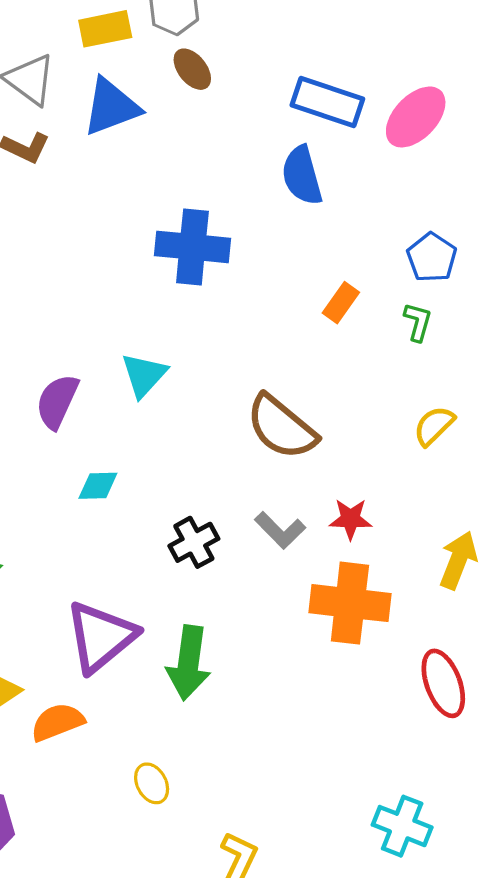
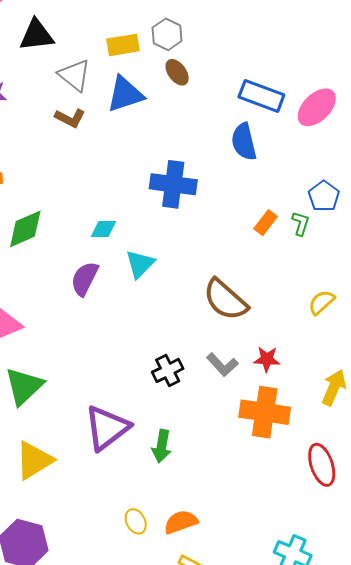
green L-shape: (418, 322) -> (301, 223), moved
cyan diamond: (98, 486) -> (104, 229), moved
green arrow: (189, 663) -> (162, 446), size x0.7
orange semicircle: (57, 722) -> (181, 522), moved

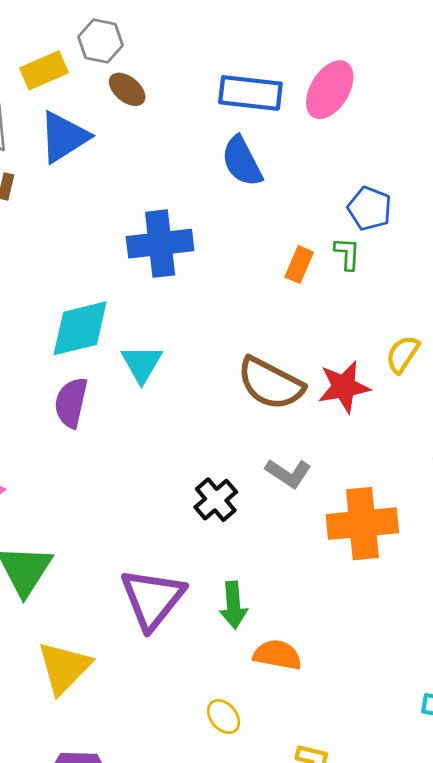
cyan diamond: (104, 229) -> (80, 328), size x1.8
red star: (267, 359) -> (344, 387), moved, size x1.4
orange semicircle: (181, 522) -> (277, 655), moved, turned 44

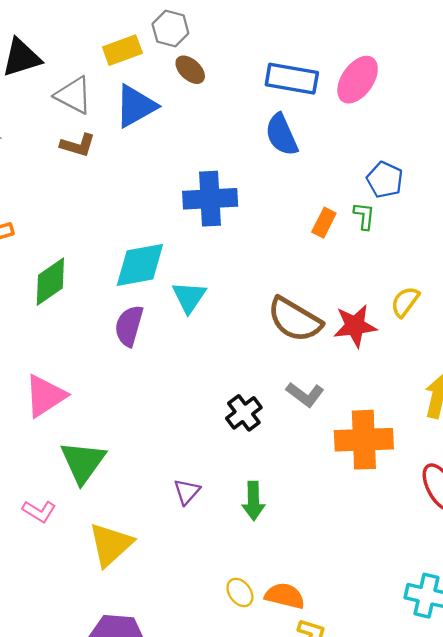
purple triangle: (152, 599) -> (187, 492), size x0.5
orange semicircle: (277, 655) -> (285, 596), moved

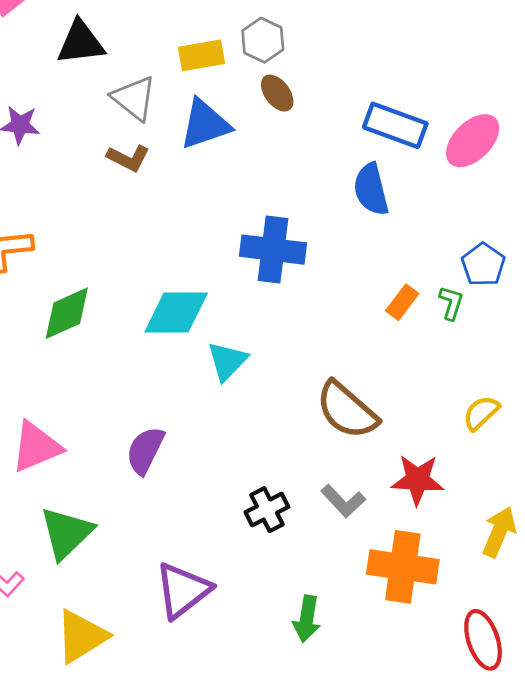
purple semicircle: (129, 326) -> (145, 450), moved
red star: (355, 326) -> (417, 480), moved
purple triangle: (187, 492) -> (183, 590), size x1.8
green arrow: (253, 501) -> (307, 619), moved

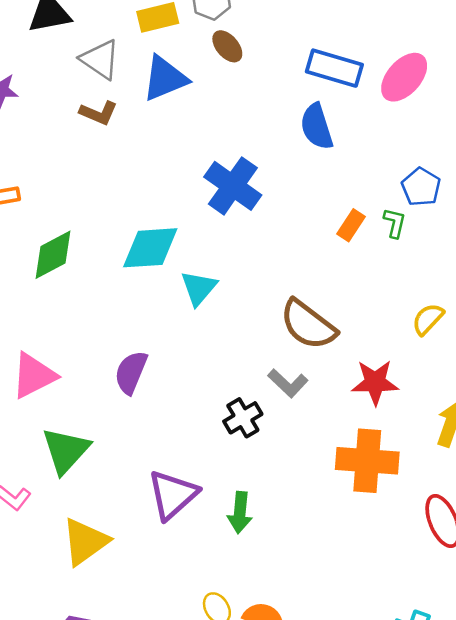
blue cross: (273, 250) -> (233, 186), turned 32
gray L-shape: (343, 501) -> (288, 383), moved
green arrow: (307, 619) -> (240, 512), moved

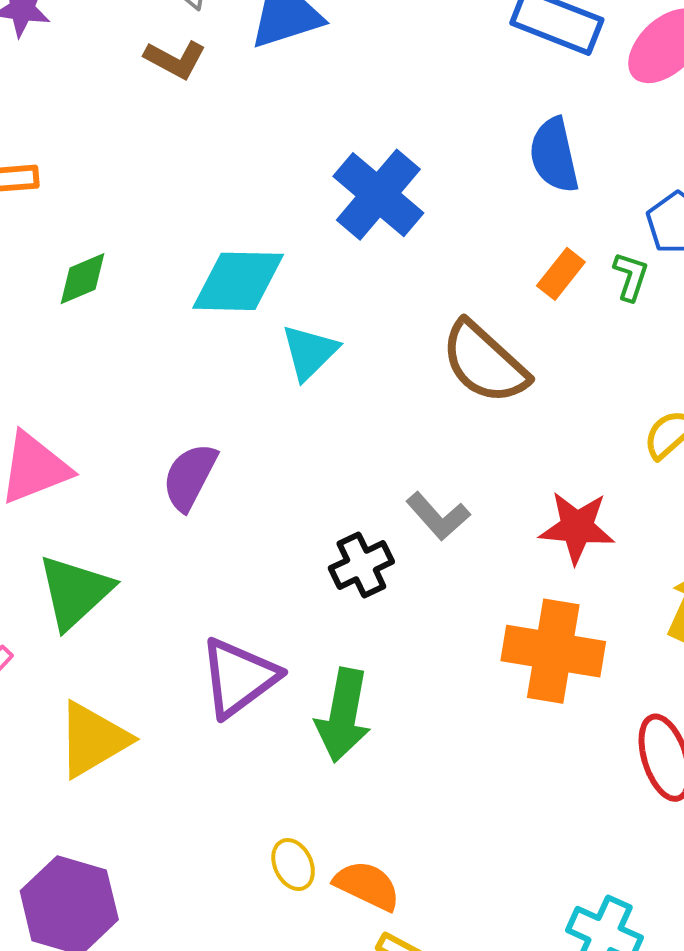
blue semicircle: (317, 127) -> (554, 155), moved
green diamond: (53, 255) -> (82, 279), size x0.7
brown semicircle: (308, 325) -> (485, 363), moved
green arrow: (240, 512) -> (343, 715), size x1.4

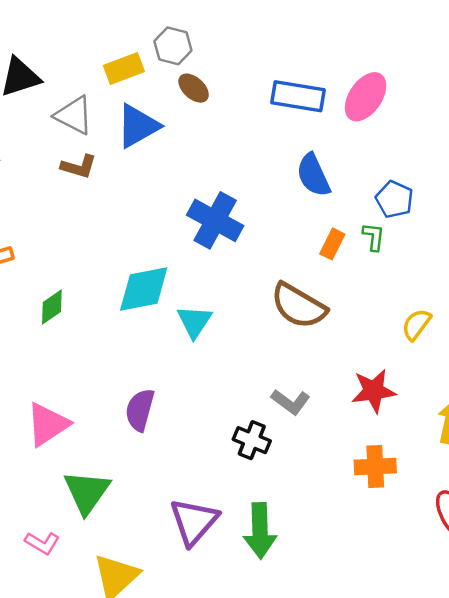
black cross: (361, 565) -> (252, 440), turned -30
orange cross: (553, 651) -> (375, 467), size x0.7

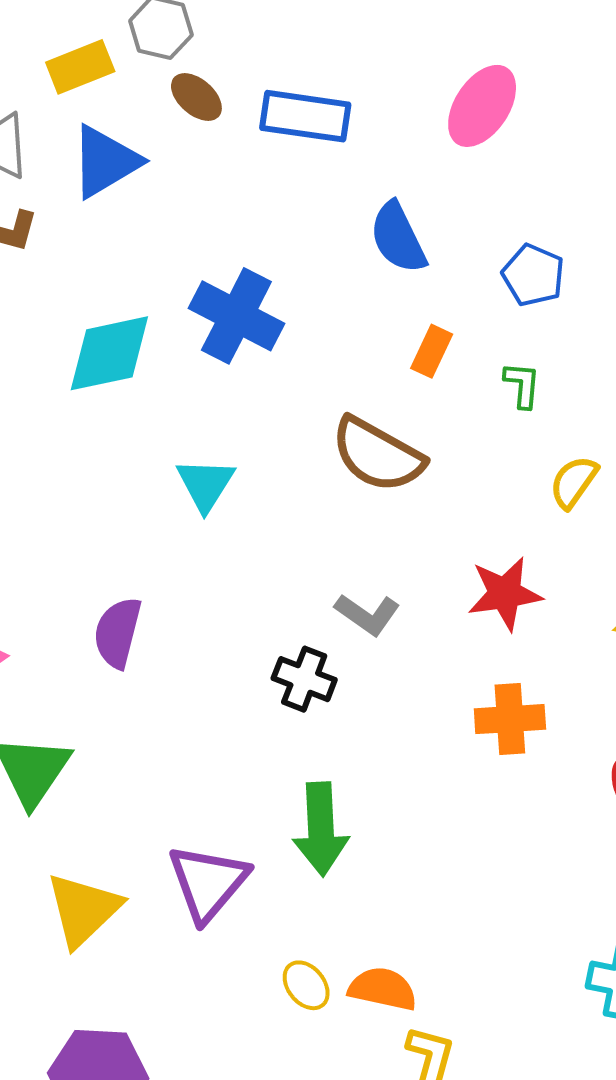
blue rectangle: (298, 96) -> (305, 116), moved
green L-shape: (374, 237) -> (522, 385), moved
cyan diamond: (144, 289) -> (109, 353), moved
purple triangle: (194, 522) -> (208, 883), moved

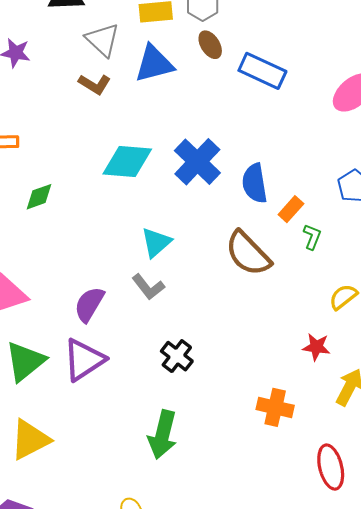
blue semicircle: (398, 238) -> (255, 183), moved
green L-shape: (522, 385) -> (312, 237), moved
red star: (505, 594) -> (316, 347), moved, size x0.7
gray L-shape: (367, 614) -> (148, 287), moved
purple triangle: (208, 883) -> (84, 360), moved

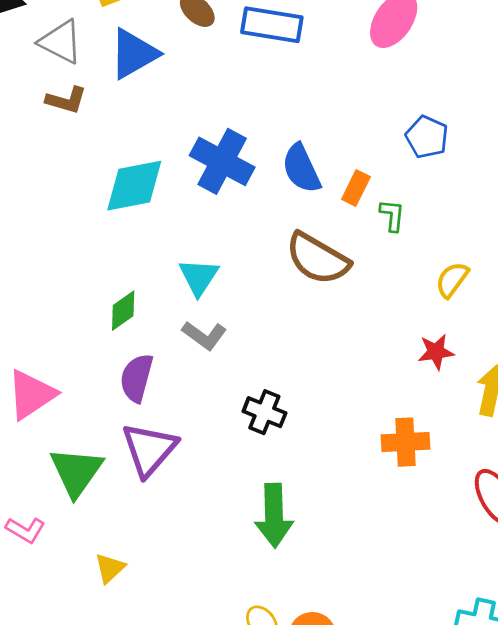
green diamond: (39, 197) -> (123, 311), moved
yellow triangle: (30, 440) -> (110, 568), size x0.6

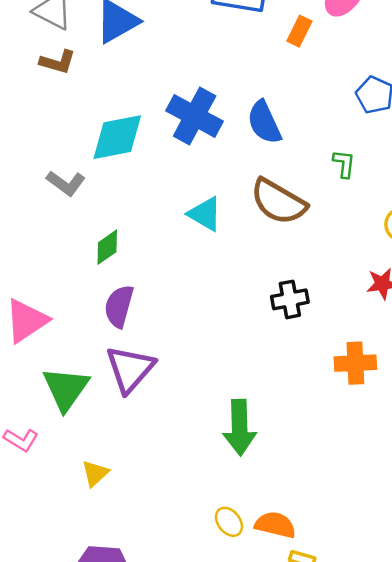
orange rectangle: (356, 188) -> (299, 31), moved
cyan triangle: (199, 277) -> (205, 214), moved, turned -33
gray L-shape: (204, 335) -> (66, 183), moved
black cross: (264, 412) -> (290, 299), moved, turned -33

